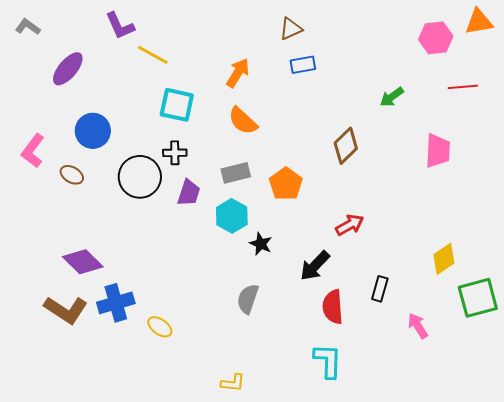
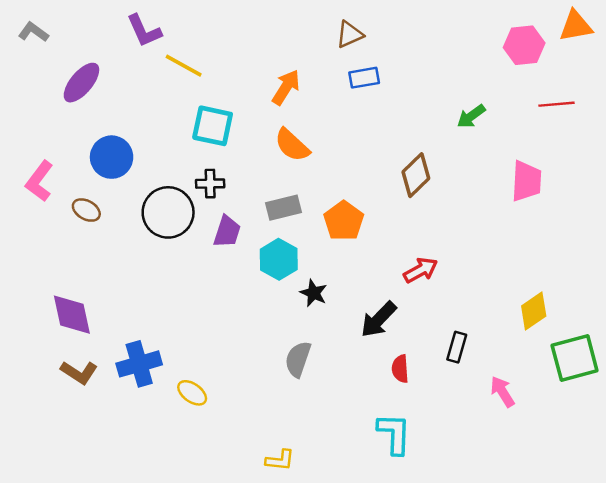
purple diamond: (83, 262) -> (72, 315), moved, turned 33
red semicircle: (333, 307) -> (400, 369), size x0.7
brown L-shape: (66, 310) -> (79, 372), size x0.7

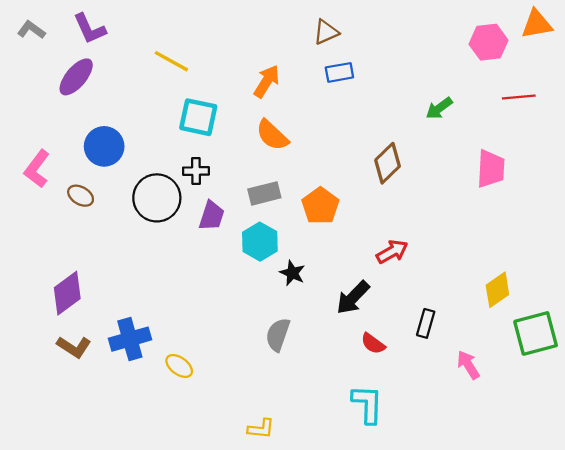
purple L-shape: (144, 31) -> (90, 29), moved
purple diamond: (72, 315) -> (67, 293), turned 66
red semicircle: (400, 369) -> (373, 344), turned -50

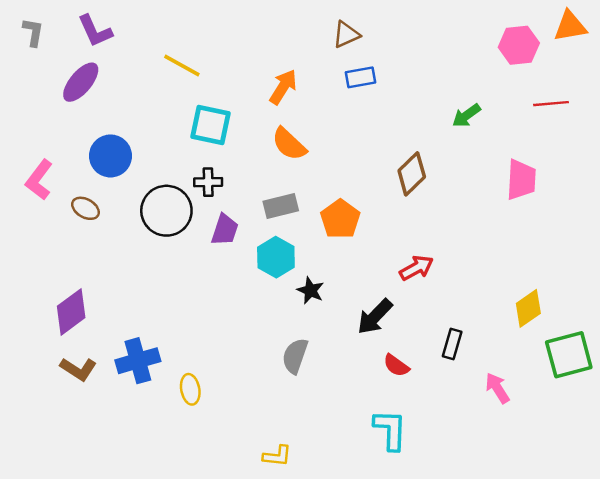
gray L-shape: (31, 30) -> (33, 32), turned 64
yellow ellipse: (179, 366) -> (190, 389), turned 44

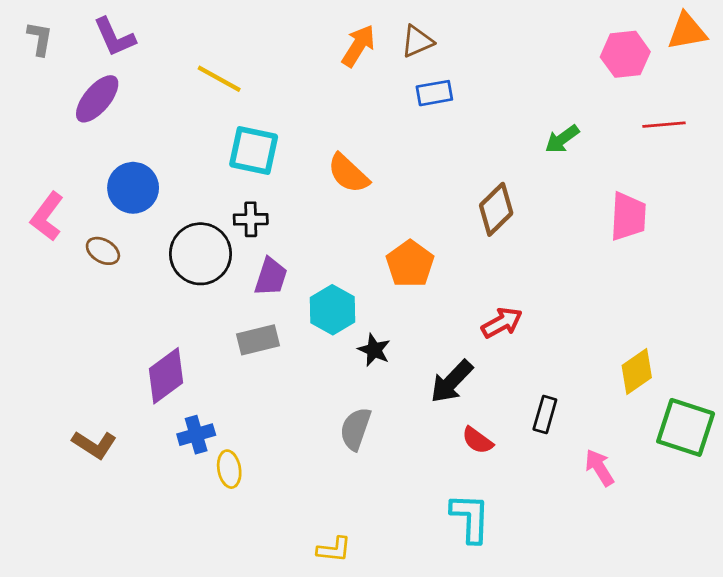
orange arrow: (283, 87) -> (358, 46), moved
gray rectangle: (281, 206) -> (258, 340), moved
purple diamond: (71, 312) -> (166, 376), moved
green square: (569, 355) -> (686, 427), turned 33
blue cross: (138, 361) -> (196, 435), moved, size x0.7

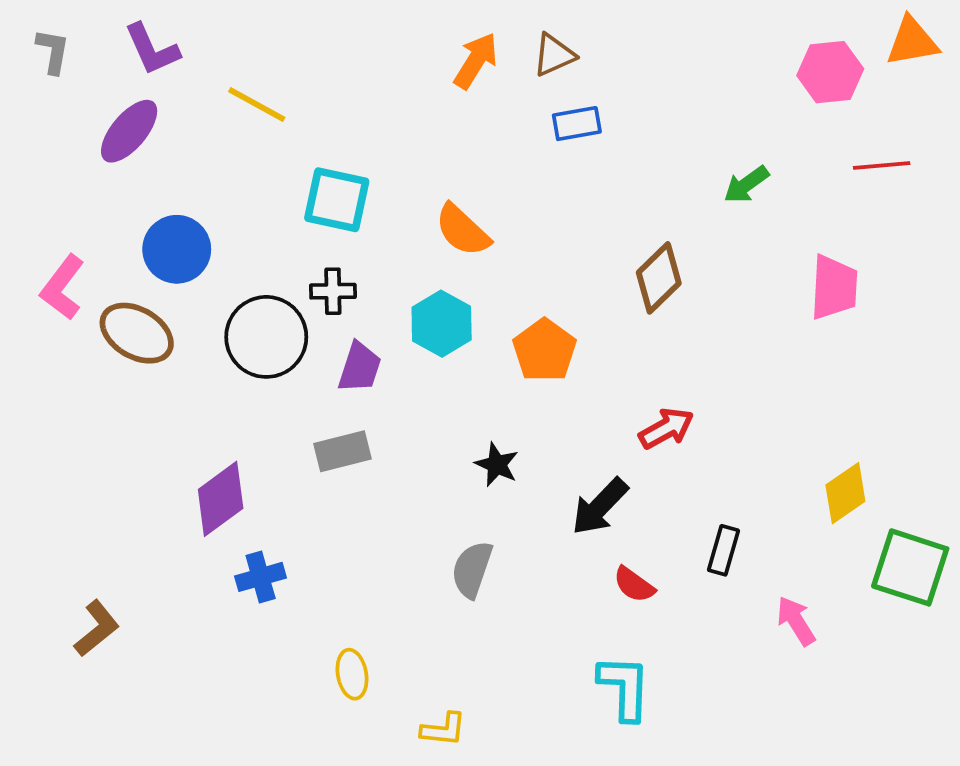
yellow line: (219, 79) -> (257, 104), moved
brown ellipse: (103, 251) -> (137, 333), size x1.6
cyan hexagon: (333, 310) -> (442, 324), moved
brown L-shape: (94, 445) -> (97, 628), moved, turned -72
yellow ellipse: (229, 469) -> (352, 674), moved

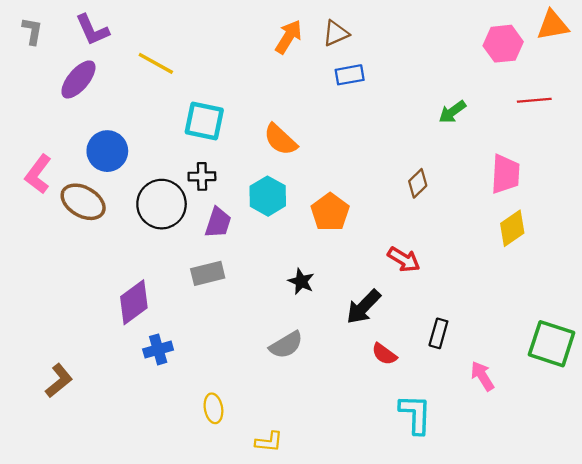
brown diamond: (659, 278) -> (418, 183), moved, size x0.7
red arrow: (666, 428) -> (404, 259), turned 60
yellow diamond: (845, 493) -> (512, 228), moved
gray semicircle: (472, 569) -> (286, 345), turned -140
cyan L-shape: (624, 687) -> (415, 414), moved

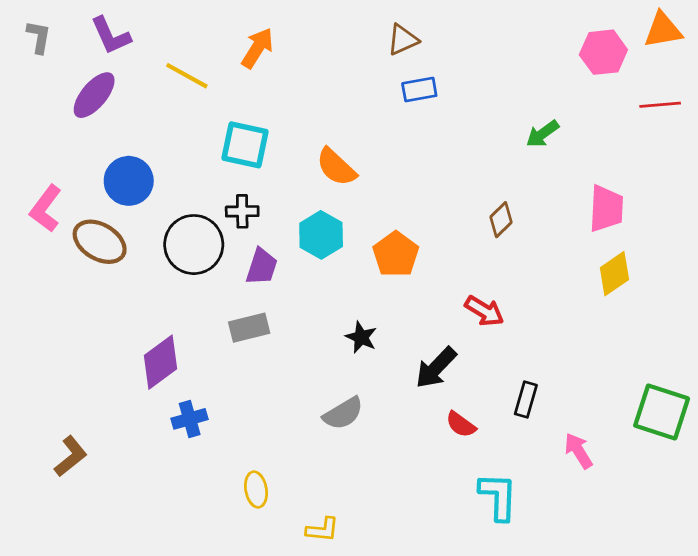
orange arrow: (288, 37) -> (257, 48), moved
red line: (534, 100) -> (660, 105), moved

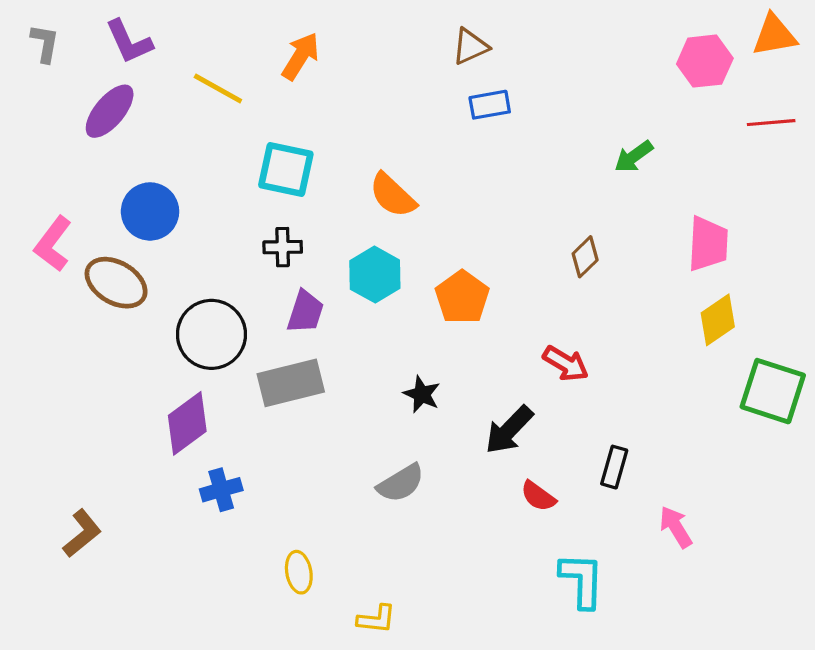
black circle: (194, 245) -> (211, 334), moved
gray rectangle: (249, 328) -> (291, 383), size x1.4
green square: (662, 412) -> (773, 391), moved

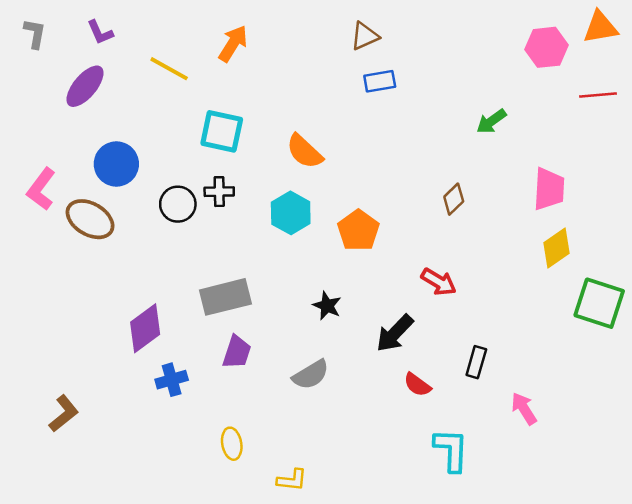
purple L-shape: (129, 42) -> (100, 32), size x0.7
purple trapezoid: (305, 312) -> (237, 352), moved
black circle: (211, 334) -> (178, 204), moved, size x0.7

